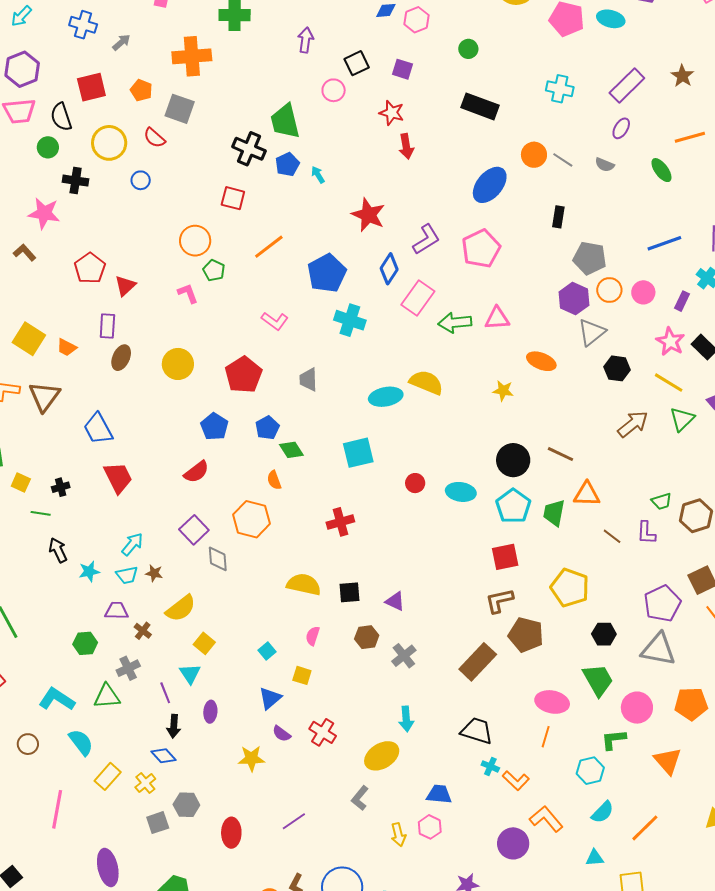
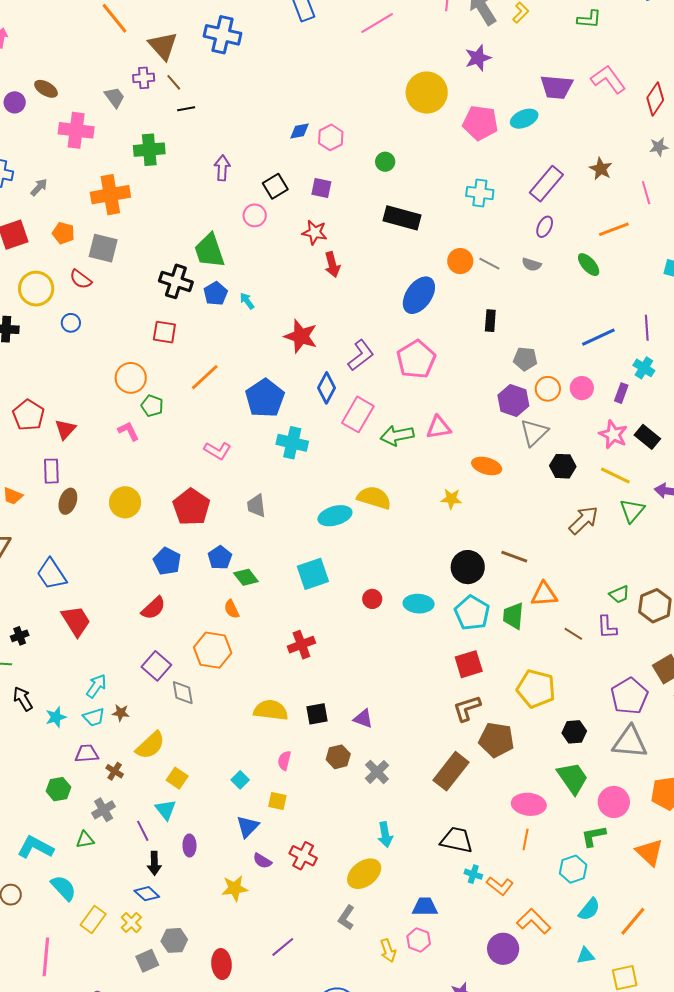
cyan ellipse: (611, 19) -> (524, 119), turned -32
gray pentagon: (590, 258) -> (525, 359), size x0.7
green triangle: (107, 696) -> (85, 840), size x0.7

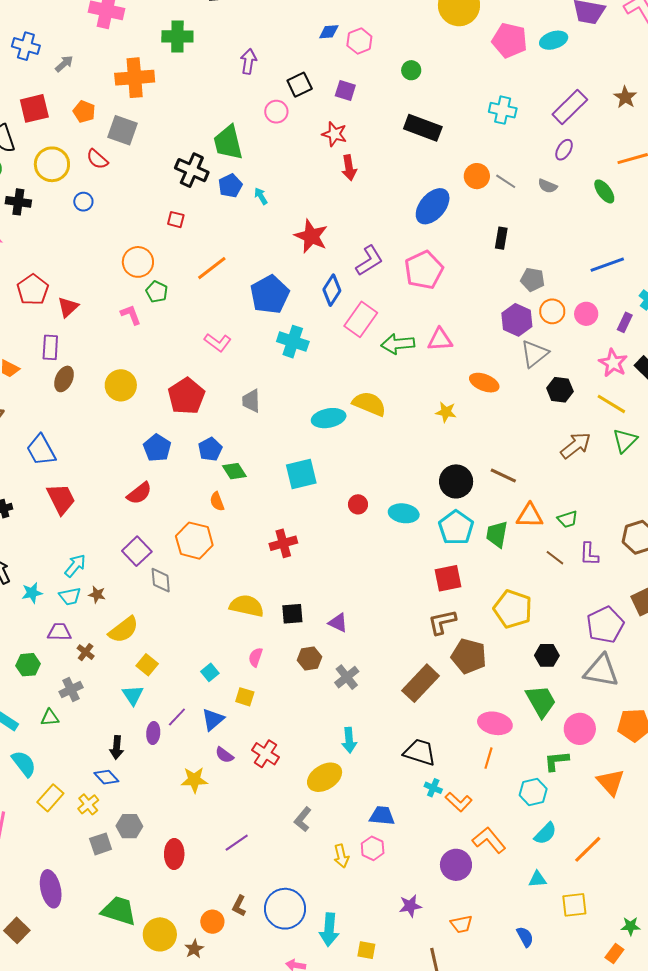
red square: (164, 332) -> (176, 220), size x0.7
green trapezoid: (619, 594) -> (568, 519), moved
purple line: (143, 831) -> (177, 717), moved, turned 65

